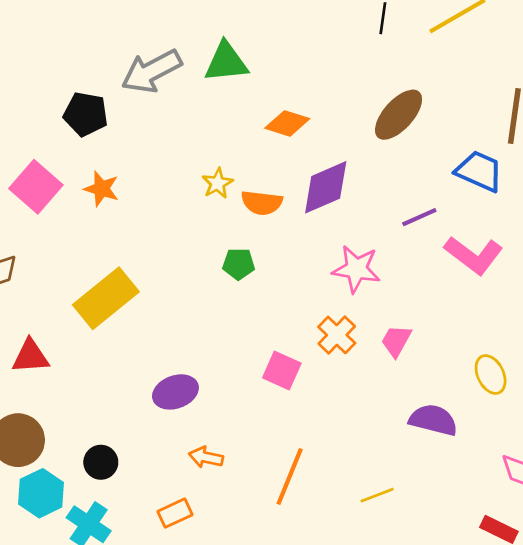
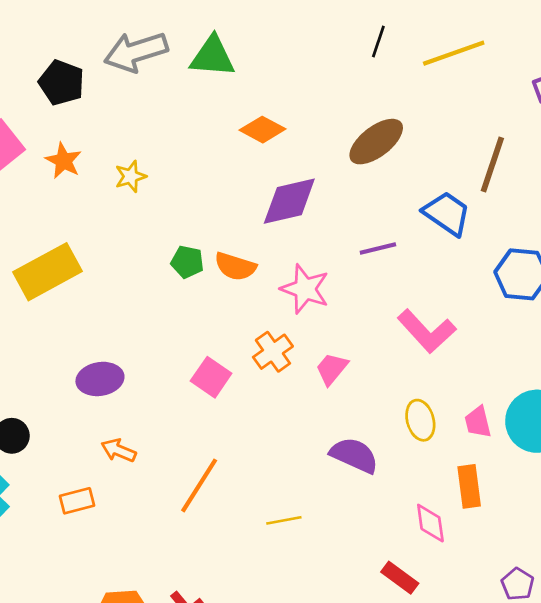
yellow star: (218, 183) -> (131, 176), moved
orange semicircle: (262, 203) -> (235, 266), moved
pink L-shape: (474, 255) -> (427, 331), moved

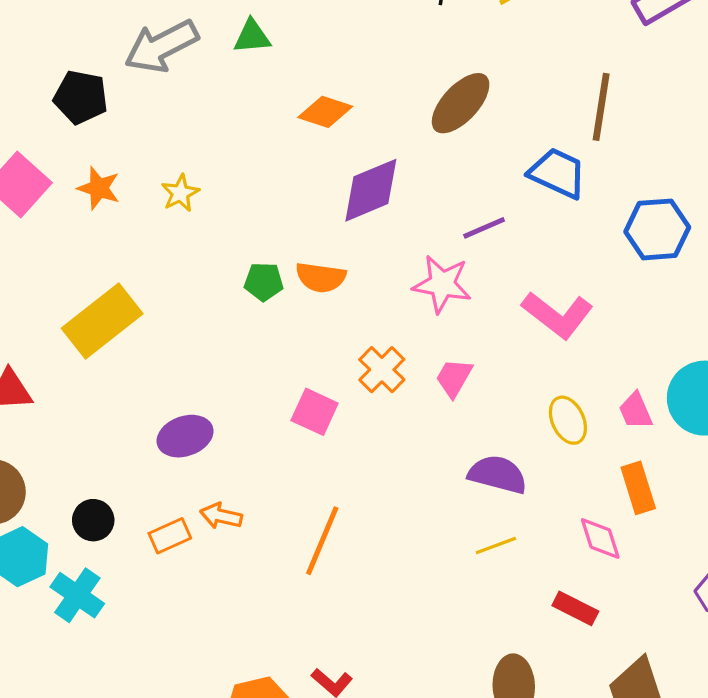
green triangle: (212, 57) -> (252, 36), size x0.7
pink star: (305, 289) -> (442, 284), moved
orange rectangle: (77, 501) -> (170, 536), moved
yellow line: (284, 520) -> (496, 546), moved

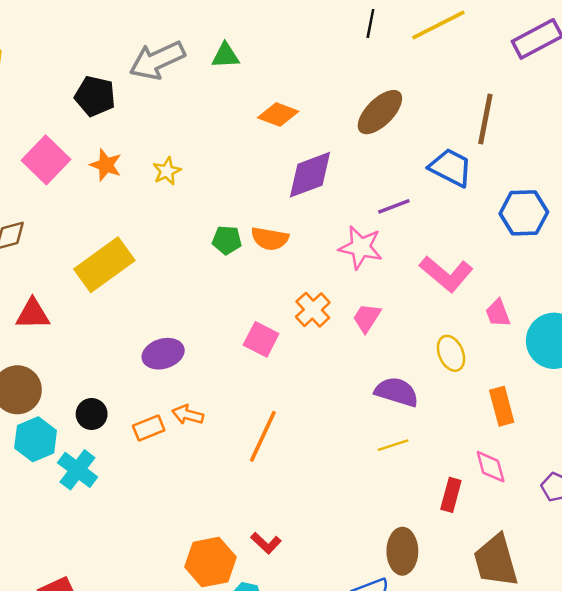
pink trapezoid: (636, 411) -> (498, 313), moved
pink diamond: (600, 539) -> (491, 467), moved
red rectangle: (575, 608) -> (451, 495), turned 76

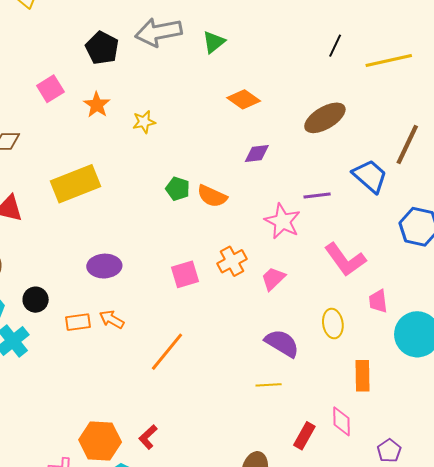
green triangle: (225, 56) -> (214, 42), turned -50
pink square: (46, 160) -> (50, 89), size x0.7
purple diamond: (310, 175) -> (257, 154), size x0.6
pink square: (261, 339) -> (185, 274), turned 32
red L-shape: (266, 543) -> (148, 437), turned 80

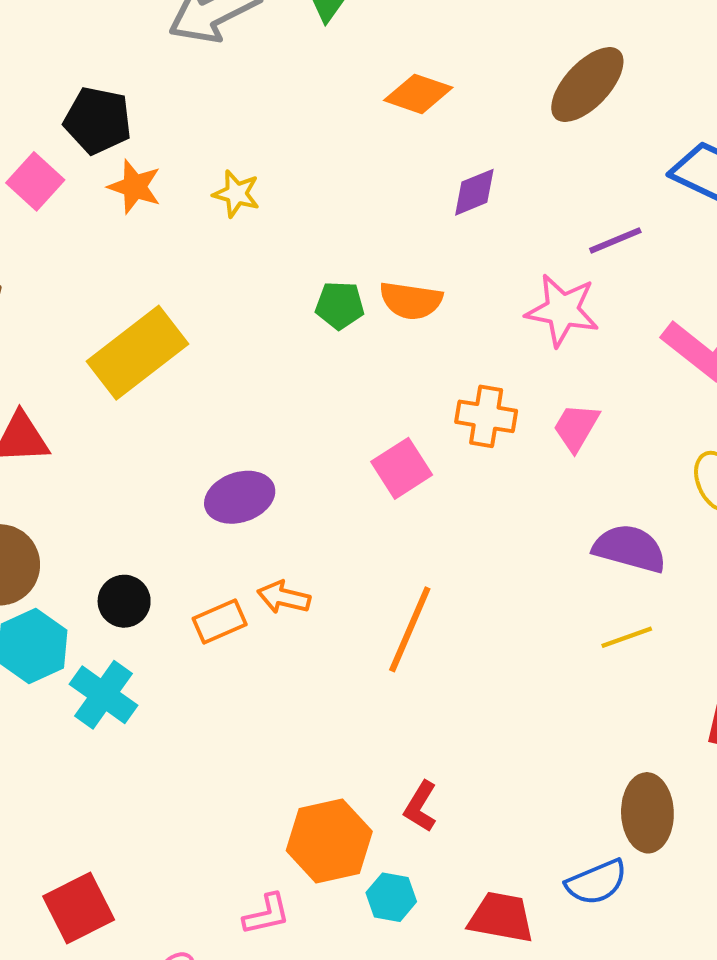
black pentagon: (102, 48) -> (98, 120), moved
yellow star: (144, 122) -> (236, 194), turned -30
orange cross: (232, 261) -> (486, 416), turned -36

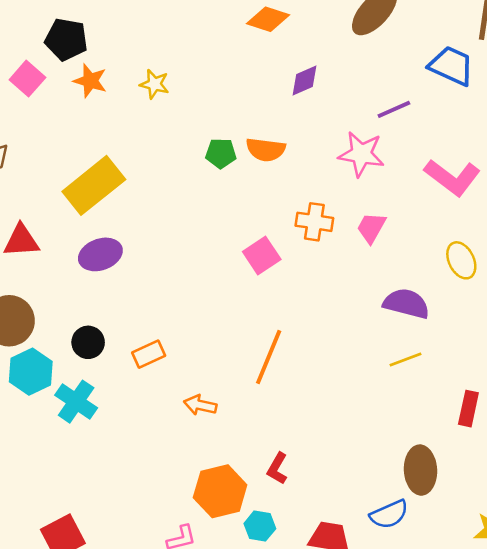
purple ellipse: (240, 497) -> (100, 254), moved
orange arrow: (284, 597) -> (200, 405), moved

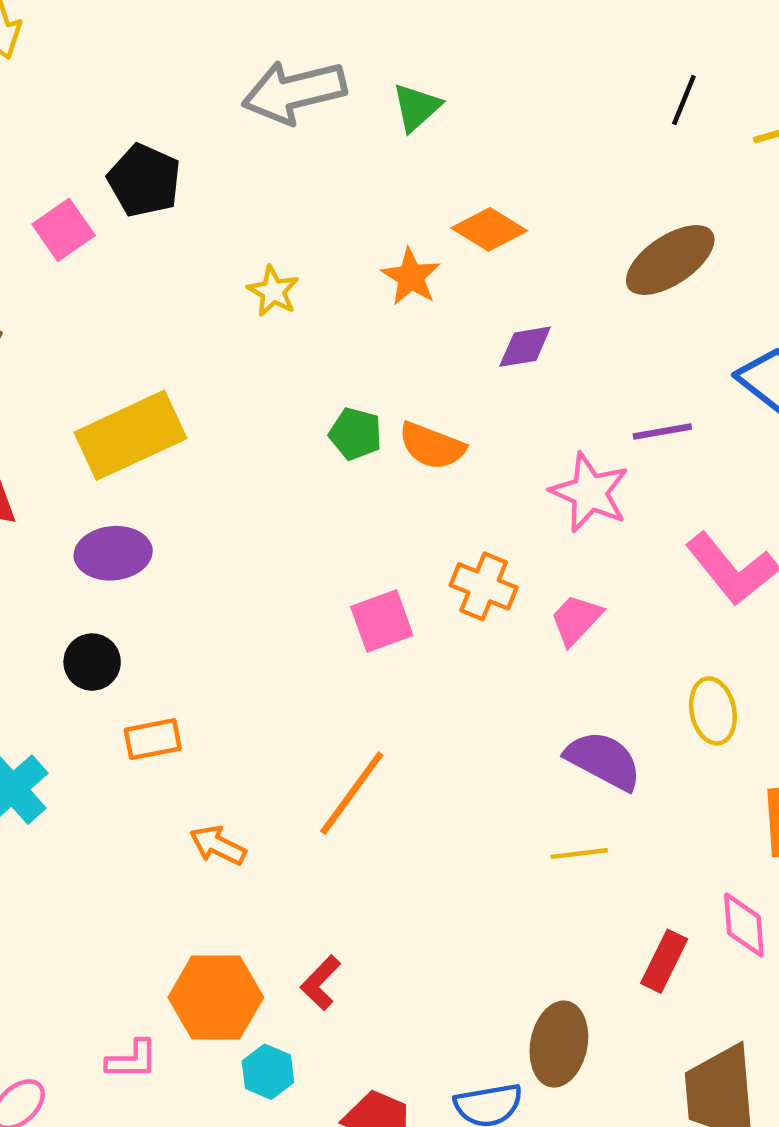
orange star: (90, 81) -> (411, 277), moved
black circle: (88, 342) -> (92, 662), moved

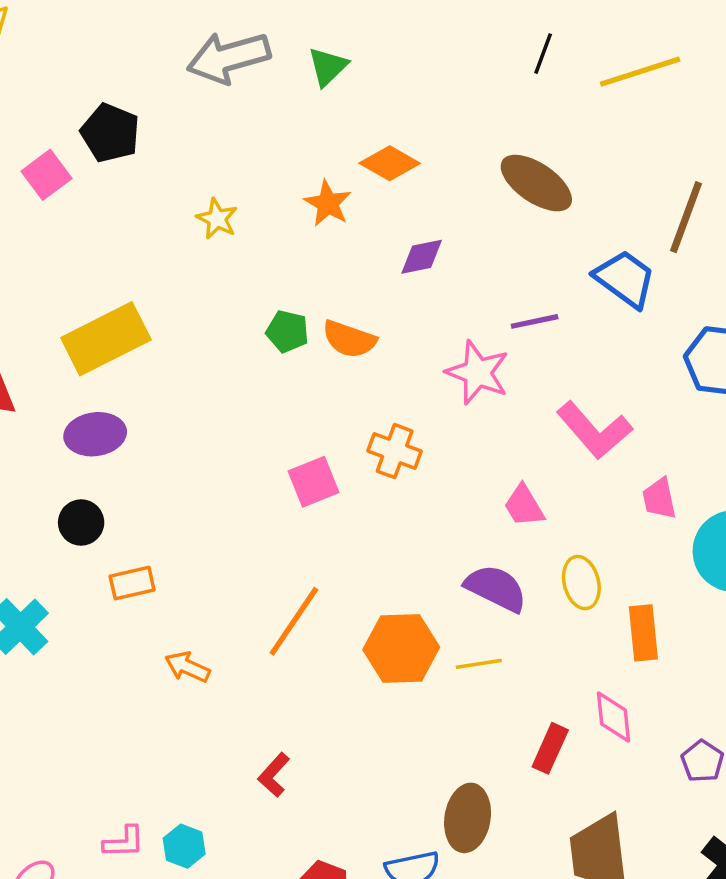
brown ellipse: (670, 260) -> (536, 183), turned 70
pink trapezoid: (576, 619) -> (524, 506), moved, turned -72
yellow ellipse: (713, 711) -> (581, 583), moved
orange hexagon: (216, 997) -> (401, 648), moved
cyan hexagon: (268, 1072) -> (184, 846), moved

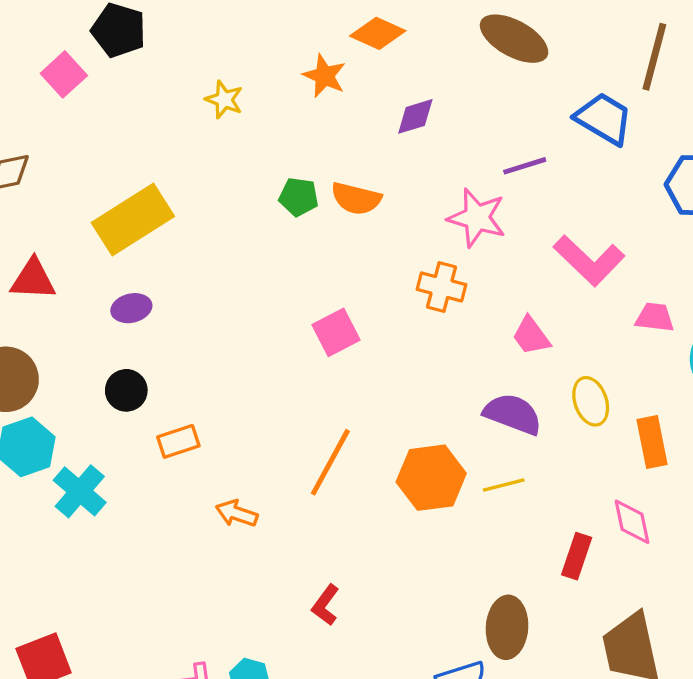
purple ellipse: (95, 434) -> (131, 308), size x0.7
orange cross: (395, 451) -> (441, 287), moved
pink trapezoid: (659, 499) -> (655, 317), turned 114

